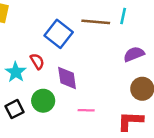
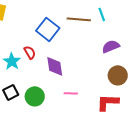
cyan line: (123, 16) -> (102, 14), turned -32
green circle: (43, 101) -> (35, 96), moved

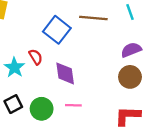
cyan line: (102, 14) -> (130, 12), moved
brown circle: (118, 75) -> (130, 77), moved
pink line: (71, 93) -> (73, 105), moved

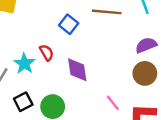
blue square: (57, 30) -> (69, 24), size x0.7
pink line: (73, 105) -> (113, 103), moved, turned 49

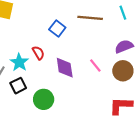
black square: (23, 102) -> (18, 86), moved
pink line: (113, 103) -> (95, 66), moved

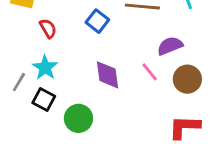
purple semicircle: (124, 46) -> (170, 46), moved
red semicircle: (38, 53) -> (48, 28), moved
black square: (18, 86) -> (44, 99), turned -35

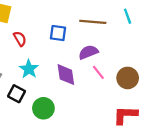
blue square: (97, 21) -> (58, 33), turned -30
purple semicircle: (170, 46) -> (88, 52), moved
cyan star: (45, 68) -> (29, 69), moved

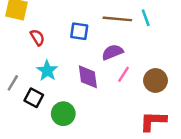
cyan line: (128, 16) -> (146, 18), moved
pink line: (98, 72) -> (124, 74), turned 72

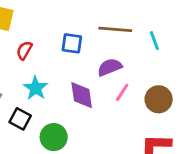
cyan line: (146, 18) -> (154, 41), moved
red semicircle: (37, 37) -> (24, 50), turned -119

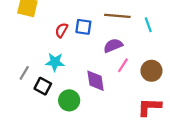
red semicircle: (24, 50) -> (61, 30), moved
cyan star: (35, 88) -> (55, 62), turned -30
purple diamond: (82, 95) -> (95, 81), moved

